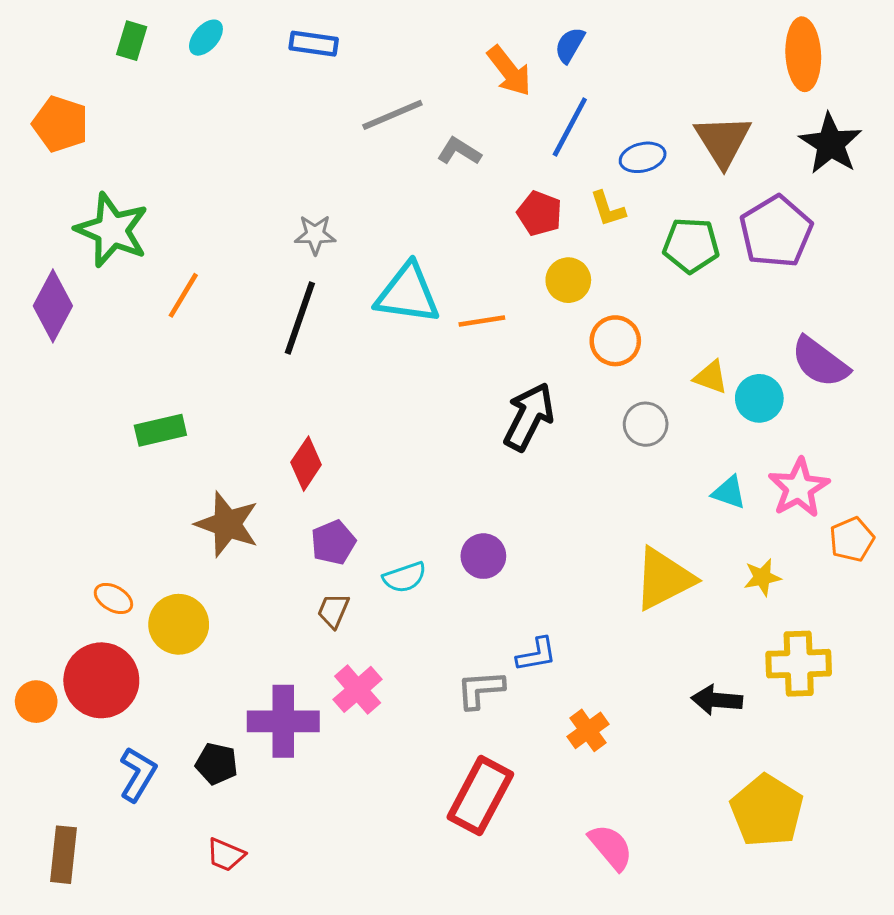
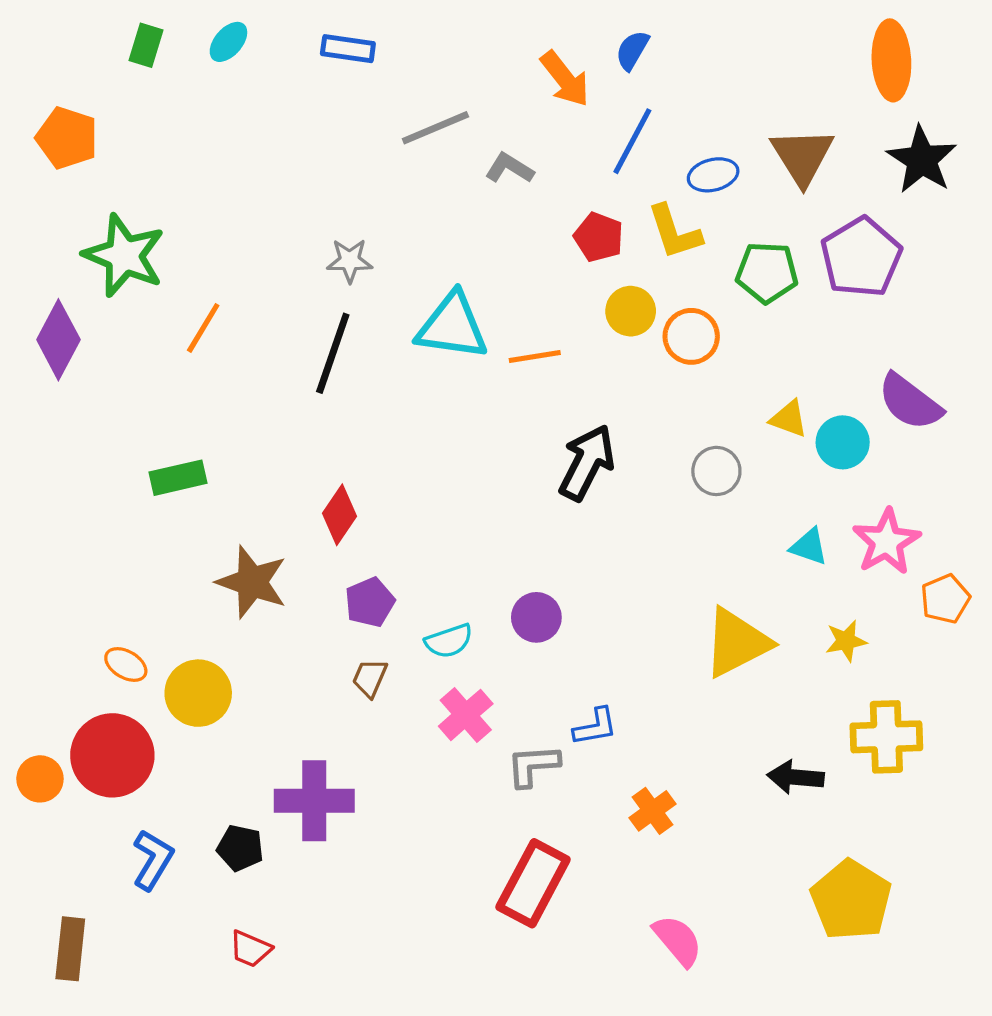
yellow L-shape: (608, 209) -> (674, 232), size x1.4
orange circle: (615, 341) -> (691, 336), moved
pink cross: (358, 689) -> (466, 715), moved

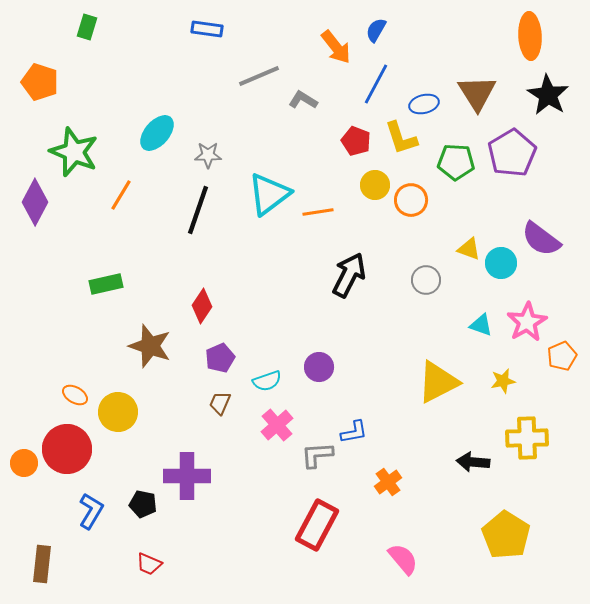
cyan ellipse: (228, 42) -> (157, 133), moved, size x1.5
cyan triangle: (452, 326) -> (269, 194), turned -45

